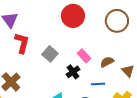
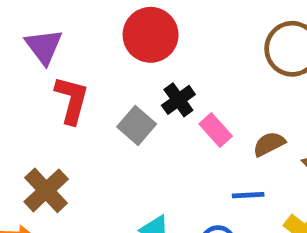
red circle: (73, 16) -> (151, 35), moved
black cross: (73, 72) -> (178, 100), moved

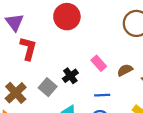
black cross: (178, 100) -> (70, 76), moved
gray square: (137, 125) -> (48, 87), moved
blue line: (248, 195) -> (102, 95), moved

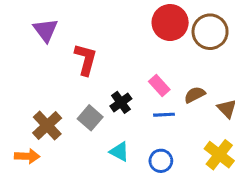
red circle: (67, 17) -> (170, 23), moved
red L-shape: (28, 48) -> (86, 59), moved
blue line: (102, 95) -> (164, 115), moved

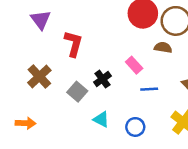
brown semicircle: (195, 95) -> (163, 47), moved, turned 36
blue line: (164, 115) -> (149, 89), moved
brown cross: (47, 125) -> (39, 76), moved

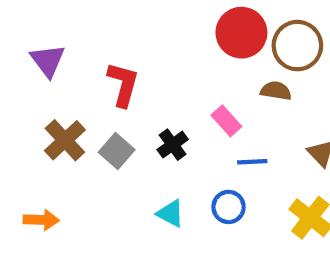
purple triangle: (41, 20) -> (48, 61), moved
gray square: (77, 92) -> (117, 151), moved
blue circle: (135, 127) -> (229, 207), moved

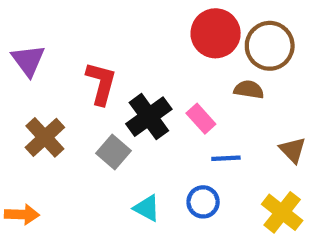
black cross: (173, 145) -> (149, 117), moved, size x1.5
gray square: (117, 151) -> (114, 152), moved

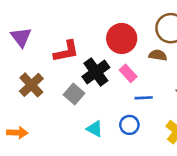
red circle: (216, 33) -> (122, 38), moved
red L-shape: (101, 83) -> (66, 51), turned 64

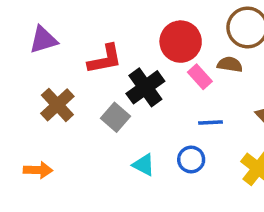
purple triangle: (21, 37) -> (43, 40), turned 50
pink rectangle: (128, 73) -> (200, 77), moved

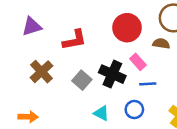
pink rectangle: (200, 77) -> (138, 62), moved
black cross: (145, 87) -> (112, 74), moved, turned -30

